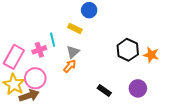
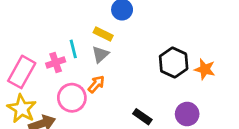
gray triangle: (73, 52) -> (100, 54), moved
pink circle: (35, 78) -> (72, 98), moved

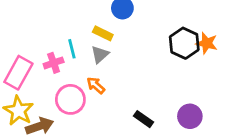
black hexagon: (174, 62) -> (184, 43), moved
orange star: (205, 69) -> (207, 43), moved
orange arrow: (96, 84) -> (96, 85), turned -90

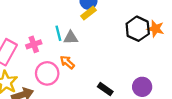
yellow rectangle: (103, 33) -> (88, 13), moved, turned -64
cyan line: (72, 49) -> (58, 33), moved
gray triangle: (100, 54) -> (71, 38), turned 40

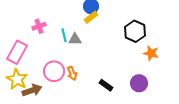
orange star: (156, 29) -> (151, 53), moved
pink cross: (34, 44) -> (39, 26), moved
orange arrow: (67, 62) -> (72, 73), moved, turned -152

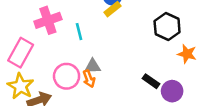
pink cross: (39, 26) -> (48, 20), size x1.5
gray triangle: (75, 39) -> (93, 66), moved
black rectangle: (106, 85) -> (151, 81), moved

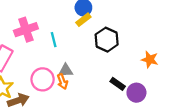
black hexagon: (167, 27) -> (107, 40), moved

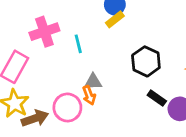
black hexagon: (107, 40) -> (146, 61), moved
pink circle: (43, 79) -> (67, 107), moved

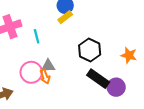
black rectangle: (157, 98) -> (98, 79), size x1.5
pink circle: (67, 107) -> (31, 72), moved

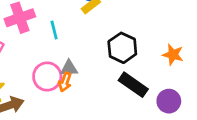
orange arrow: (45, 77) -> (65, 82), turned 40
purple circle: (116, 87) -> (169, 101), moved

